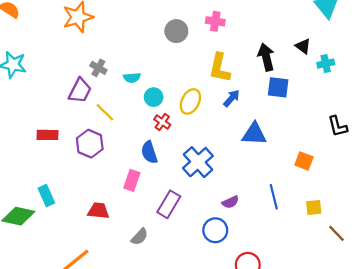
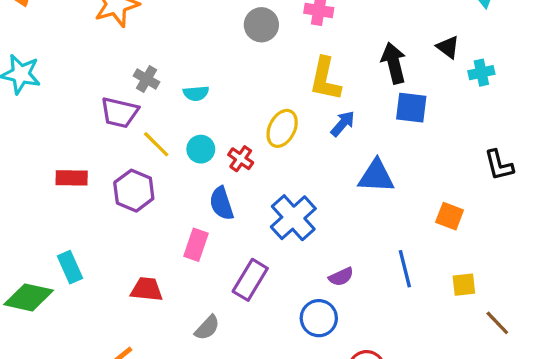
purple trapezoid: (80, 91) -> (119, 112), turned 76
cyan circle: (154, 97) -> (201, 149), moved

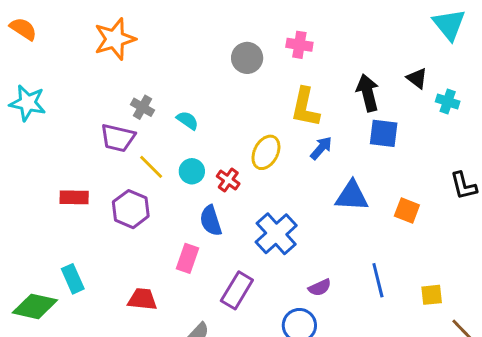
cyan cross: (481, 73) -> (448, 101), turned 30
cyan semicircle: (196, 93) -> (187, 120), turned -140
orange square: (450, 216) -> (407, 211), moved

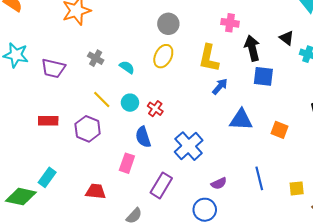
pink cross: (299, 45) -> (230, 23), moved
purple trapezoid: (118, 138) -> (53, 68), moved
yellow ellipse: (266, 152) -> (163, 56), moved
cyan rectangle: (73, 279) -> (47, 177), turned 60

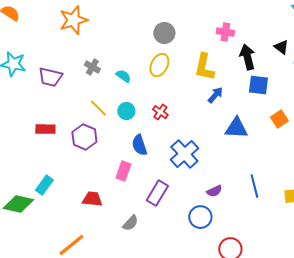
red cross: (155, 109) -> (160, 112), moved
orange square: (279, 130) -> (279, 119), moved, turned 36

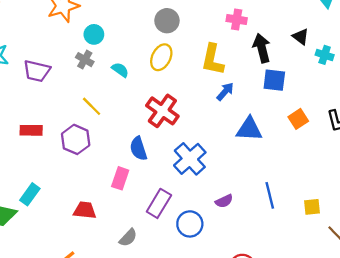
cyan circle: (126, 111) -> (94, 34), moved
red cross: (160, 112) -> (162, 111), size x1.8
blue circle: (200, 217) -> (190, 224), moved

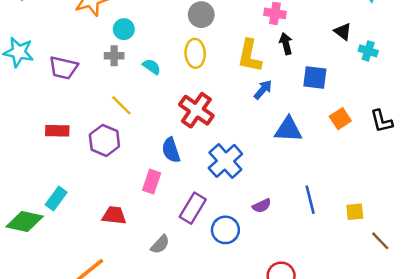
black arrow: (262, 48) -> (286, 44), moved, size x0.7
yellow ellipse: (161, 57) -> (195, 53), turned -30
gray cross: (85, 60) -> (114, 56), turned -30

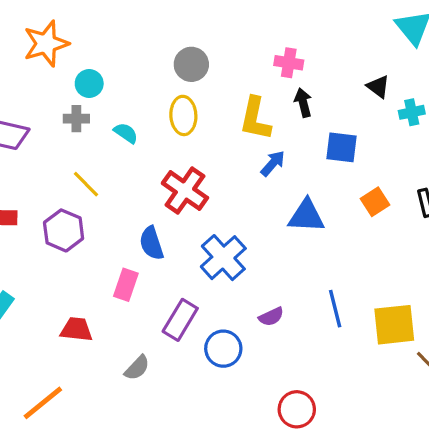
cyan cross: (368, 51) -> (412, 112), turned -30
yellow square: (355, 212) -> (394, 325), size x1.8

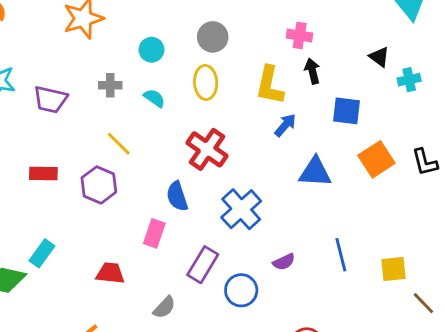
cyan circle: (89, 84) -> (151, 50), moved
orange square: (375, 202) -> (376, 159), size x1.4
yellow square: (394, 325) -> (393, 269), size x0.7

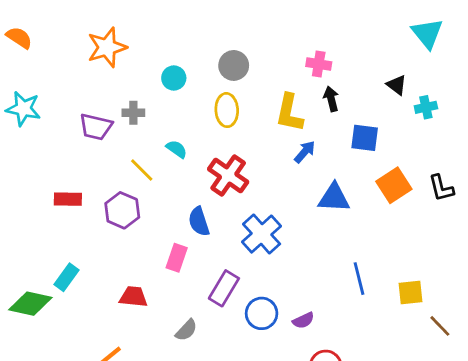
cyan semicircle: (154, 98) -> (177, 149), moved
purple trapezoid: (50, 100) -> (96, 127), moved
purple semicircle: (284, 262) -> (303, 320), moved

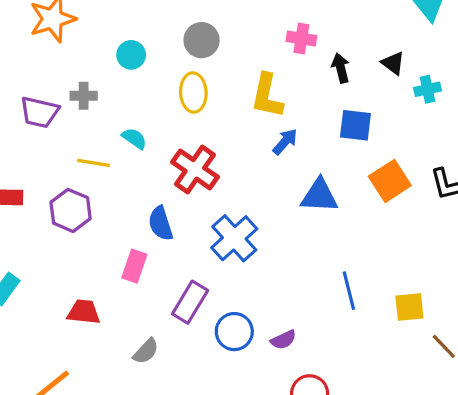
black arrow: (331, 99) -> (341, 68), moved
yellow line: (142, 170) -> (93, 163), turned -36

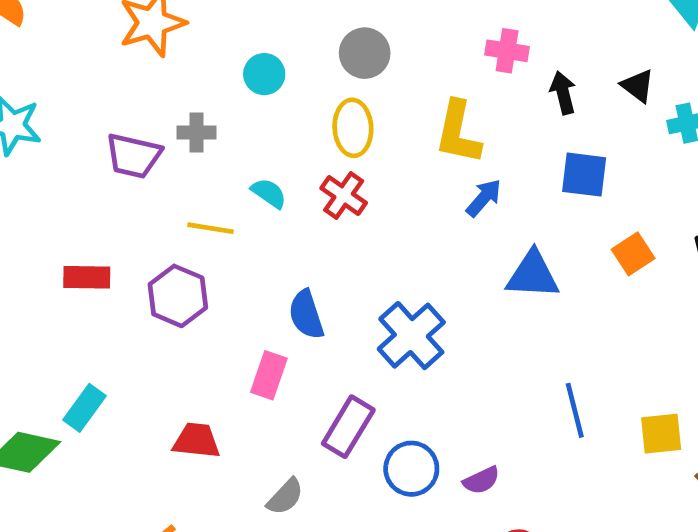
red cross: (195, 169) -> (344, 196), moved, size x0.7
orange square: (390, 181) -> (633, 254), size x0.7

